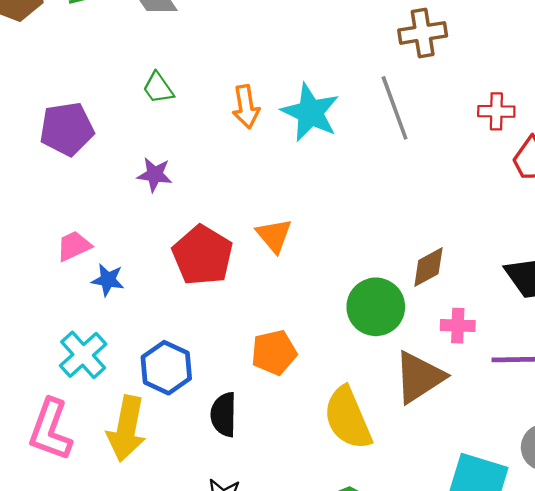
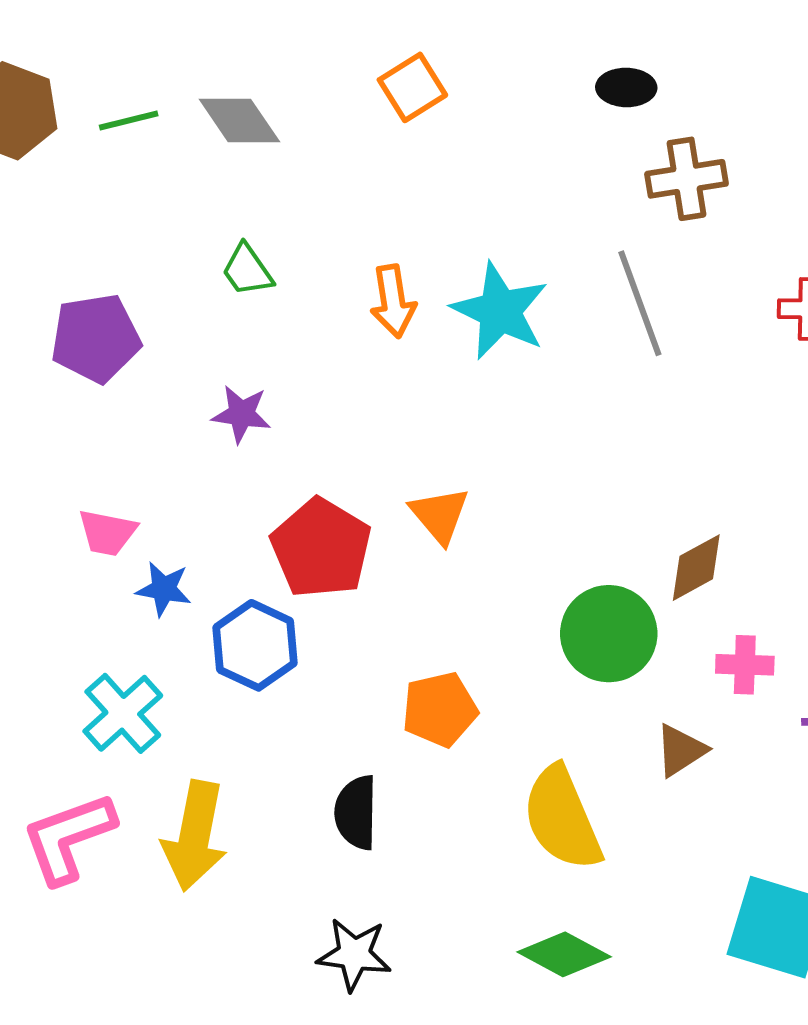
pink trapezoid: (74, 246) -> (107, 533), turned -144
blue hexagon: (166, 368) -> (255, 645), moved
brown triangle: (419, 377) -> (681, 750), size x0.6
pink L-shape: (50, 430) -> (68, 838), turned 50

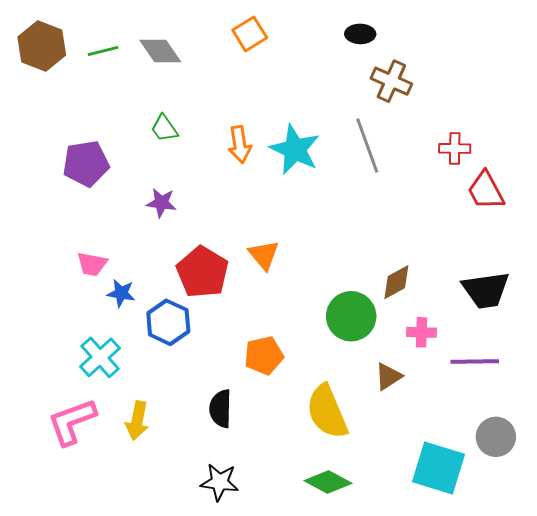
brown cross: (686, 179) -> (391, 81), turned 33
yellow arrow: (195, 836) -> (137, 421), size x0.7

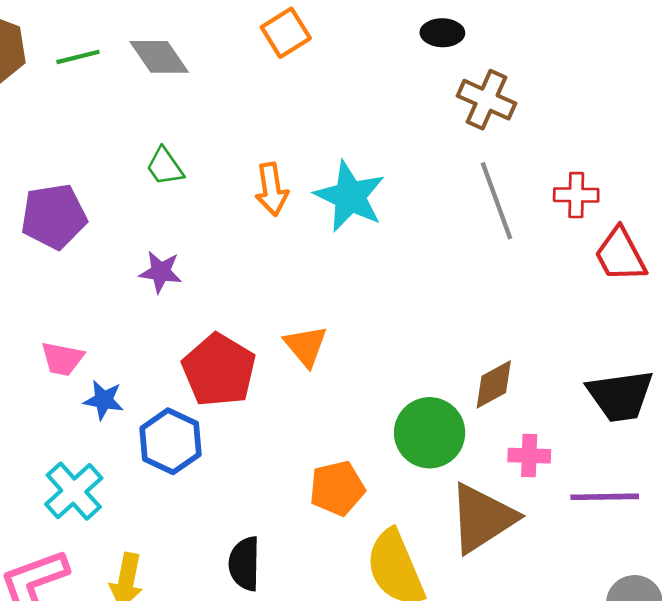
gray line: (367, 145) -> (496, 201), moved
orange pentagon: (264, 355) -> (337, 488), moved
brown triangle: (388, 377) -> (482, 518), size x1.8

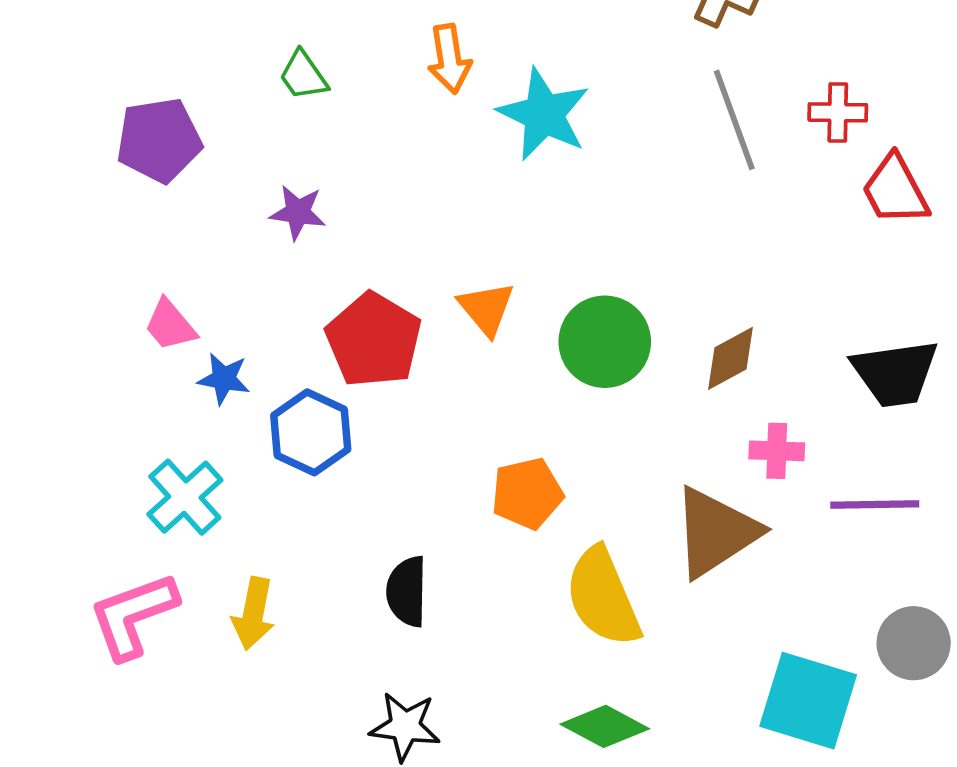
orange arrow: (272, 189) -> (449, 59), moved
pink trapezoid: (62, 359) -> (170, 325), turned 39
green circle: (430, 433) -> (605, 342), moved

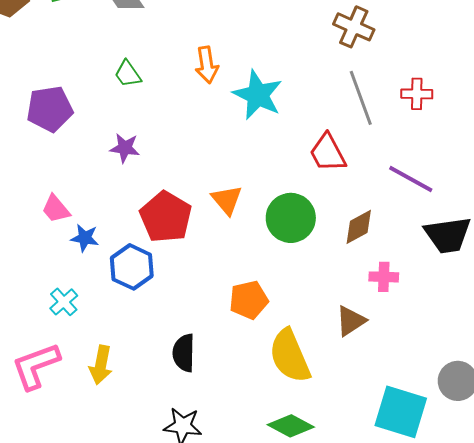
red trapezoid: (895, 190) -> (328, 153), moved
cyan cross: (185, 497) -> (64, 302), size x0.7
purple line: (875, 505) -> (411, 179), moved, turned 30
brown triangle: (716, 532) -> (351, 321), size x0.6

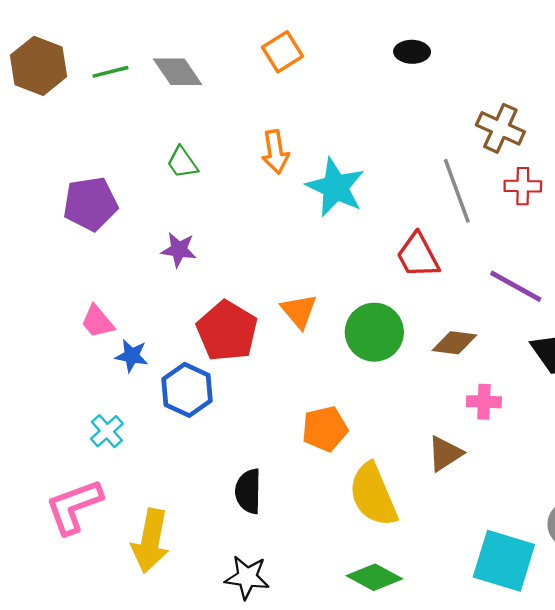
brown cross: (354, 27) -> (500, 128), moved
brown diamond: (359, 227) -> (454, 343), turned 36
yellow arrow: (101, 365) -> (150, 541), moved, size x1.4

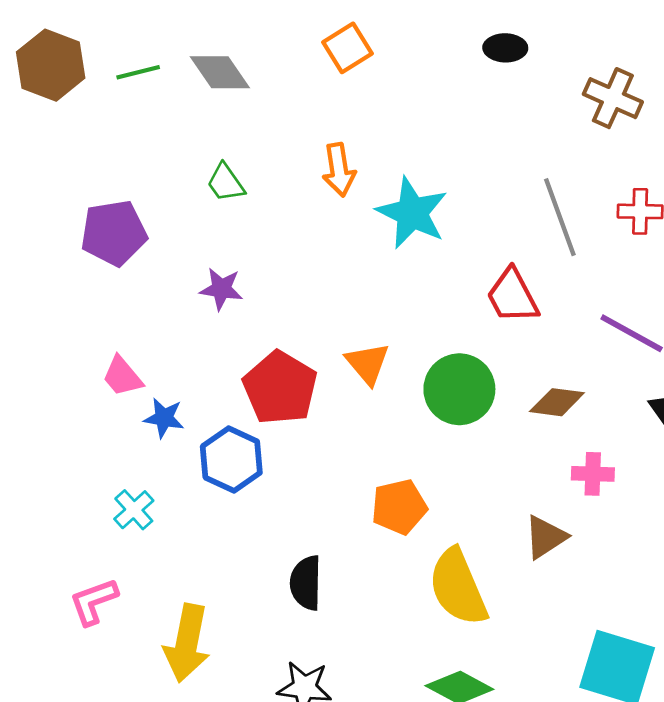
brown cross: (500, 128) -> (613, 98), moved
pink L-shape: (74, 507) -> (94, 602), size x0.7

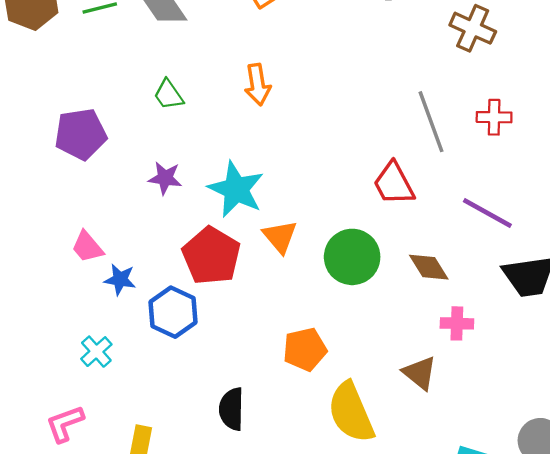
cyan star: (412, 213) -> (236, 189), moved
brown diamond: (557, 402) -> (429, 267), turned 51
brown triangle: (545, 537) -> (420, 373), turned -48

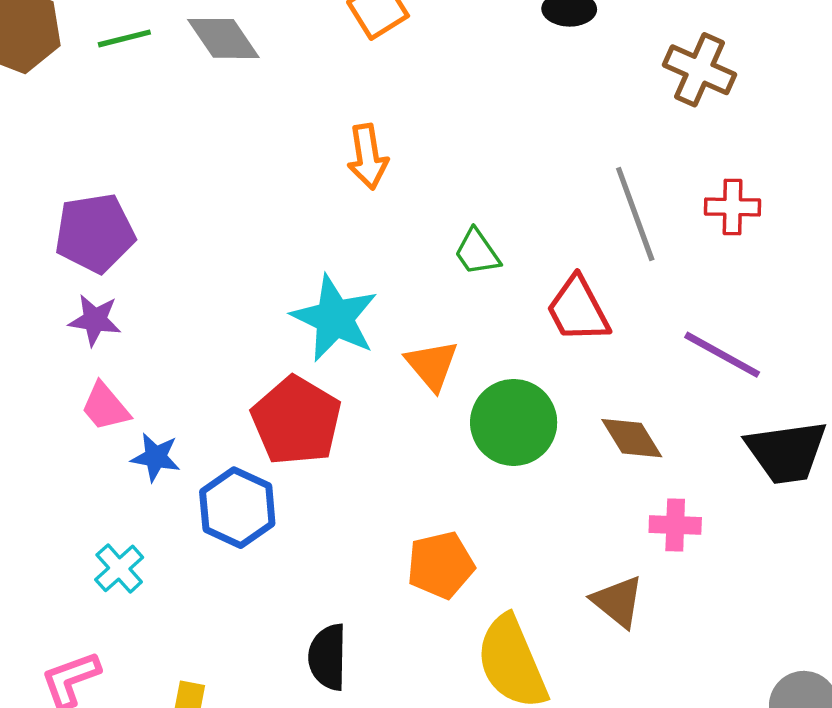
green trapezoid: (168, 95) -> (477, 252), moved
purple star: (165, 178) -> (95, 320), moved
orange triangle: (280, 237) -> (432, 365), moved

